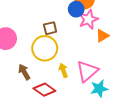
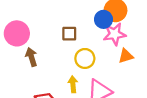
yellow circle: (45, 48) -> (85, 58), moved, size x0.7
brown arrow: (24, 72) -> (31, 57), moved

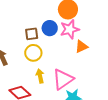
blue circle: (103, 19) -> (50, 28), moved
yellow circle: (85, 58) -> (33, 53), moved

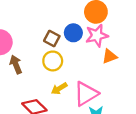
brown square: (32, 34) -> (52, 39), turned 32
yellow arrow: (40, 76) -> (59, 89), turned -112

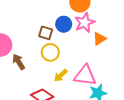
pink triangle: (86, 94) -> (85, 76), turned 50

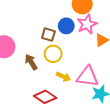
brown arrow: (19, 62) -> (31, 62), moved
yellow arrow: (61, 75) -> (63, 77), turned -112

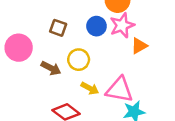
brown square: (48, 35) -> (58, 28), moved
brown arrow: (31, 62) -> (51, 68), turned 147

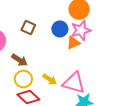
orange triangle: (139, 46) -> (73, 43), moved
yellow circle: (79, 60) -> (23, 79), moved

